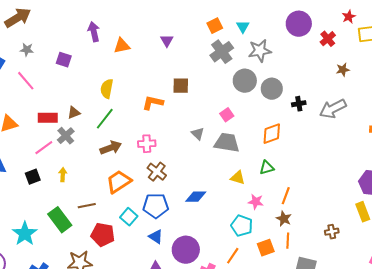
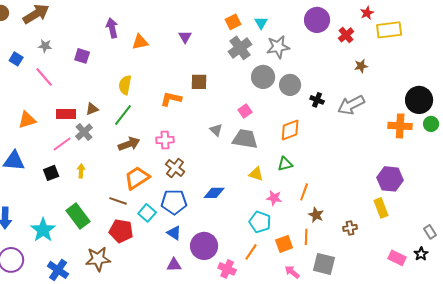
black cross: (299, 104) -> (317, 100), turned 32
brown line: (87, 206) -> (118, 201), moved, turned 30
brown star: (284, 219) -> (316, 215), moved

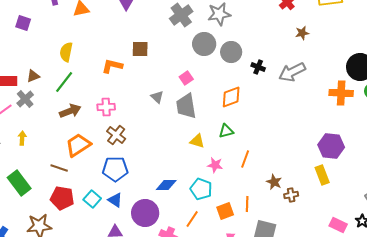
gray trapezoid: (245, 139) -> (186, 106), turned -108
blue diamond: (214, 193) -> (166, 185), moved
cyan square: (147, 213) -> (92, 199), moved
brown star: (316, 215) -> (274, 182), moved

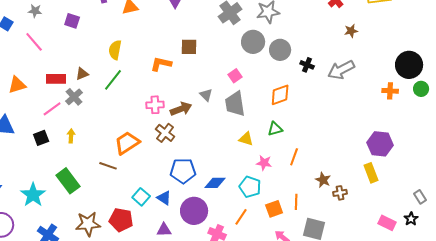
orange cross: (341, 93) -> (390, 91), size x0.7
brown arrow: (70, 111) -> (181, 109), moved
blue pentagon: (115, 169) -> (183, 171), moved
red pentagon: (62, 198) -> (121, 220), moved

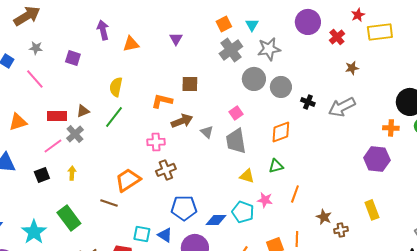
brown arrow: (181, 109) -> (182, 121), moved
brown cross: (165, 133) -> (166, 170), turned 30
purple hexagon: (380, 144) -> (377, 159), moved
cyan pentagon: (250, 187) -> (243, 212), moved
cyan square: (141, 197) -> (142, 234), turned -30

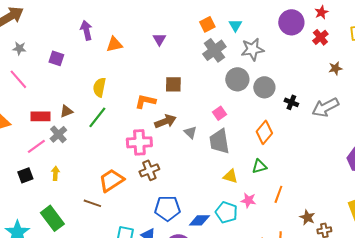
red star: (358, 15) -> (321, 12), moved
orange diamond: (281, 132) -> (264, 132), turned -30
pink cross: (156, 142) -> (139, 142), size x1.4

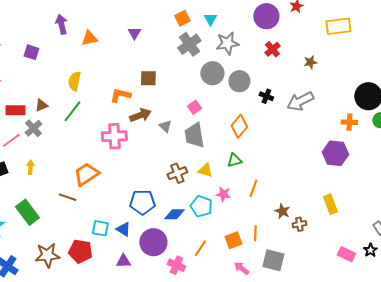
red cross: (320, 37) -> (272, 49), moved
brown cross: (149, 170) -> (177, 173), moved

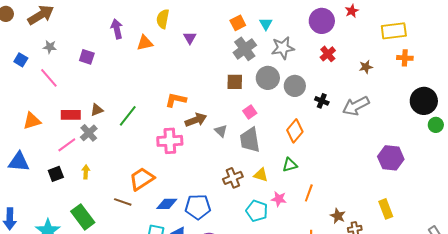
brown square: (148, 78) -> (235, 82), moved
yellow semicircle: (74, 81) -> (163, 19), moved
orange cross: (349, 122) -> (405, 58), moved
blue diamond: (174, 214) -> (167, 204), moved

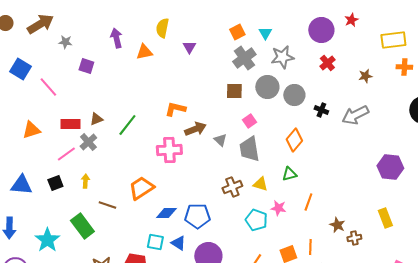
gray star: (50, 47) -> (65, 42), moved
blue square: (21, 60) -> (20, 69), size x1.5
blue triangle: (19, 162) -> (21, 185), moved
brown line: (123, 202) -> (107, 205), moved

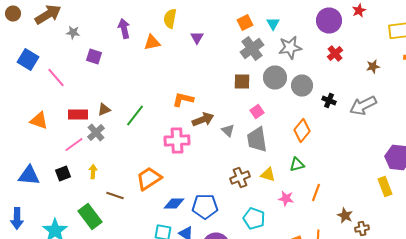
orange triangle: (31, 130) -> (39, 120), turned 36
yellow rectangle: (385, 218) -> (385, 186), moved
cyan pentagon: (256, 220) -> (254, 218), moved

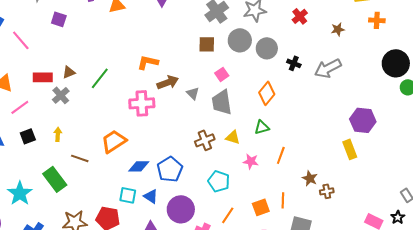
pink line: (74, 144) -> (20, 107), moved
blue pentagon: (205, 206) -> (170, 169), turned -30

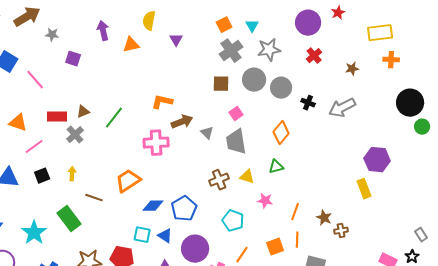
orange line: (281, 155) -> (295, 212), moved

